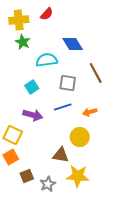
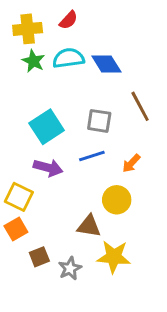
cyan semicircle: (47, 60) -> (68, 58), moved
cyan square: (32, 87) -> (47, 127), size x1.6
orange arrow: (90, 112) -> (131, 163), turned -32

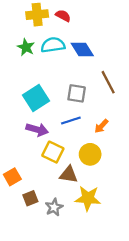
red semicircle: (68, 20) -> (63, 16), moved, turned -105
yellow cross: (28, 29) -> (37, 15), moved
yellow square: (19, 197) -> (53, 152), moved

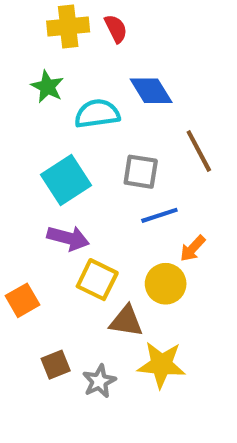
red semicircle: (63, 16) -> (116, 29), turned 35
cyan semicircle: (53, 45) -> (97, 114), moved
blue line: (71, 120) -> (159, 215), moved
orange arrow: (101, 126) -> (193, 248), moved
orange square: (12, 177) -> (22, 300), moved

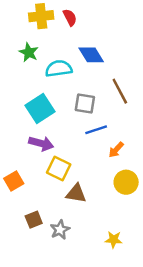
yellow circle: (166, 284) -> (126, 182), moved
yellow star: (161, 365) -> (114, 240), moved, size x0.6

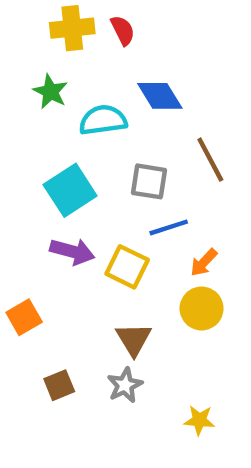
yellow square: (59, 168) -> (127, 267), moved
yellow circle: (126, 182) -> (202, 308), moved
brown triangle: (76, 193) -> (134, 339), turned 50
gray star: (60, 230) -> (125, 385), moved

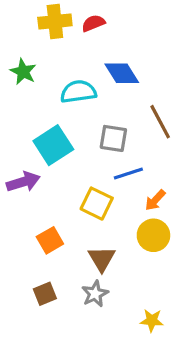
red semicircle: (123, 30) -> (93, 23), turned -85
green star: (50, 92) -> (23, 72), moved
purple arrow: (72, 252) -> (23, 182), moved, turned -32
orange square: (24, 317) -> (50, 240), moved

